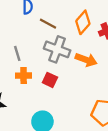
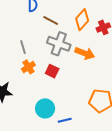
orange cross: (24, 76) -> (28, 67), turned -32

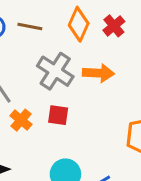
brown line: (51, 20) -> (30, 26), moved
gray cross: (59, 44) -> (55, 71), turned 30

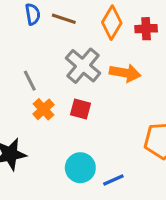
red cross: (114, 26) -> (146, 29), turned 30

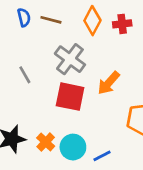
orange arrow: (125, 73) -> (109, 83), moved, turned 125
orange cross: (44, 109) -> (46, 142), moved
red square: (81, 109) -> (70, 97), size x1.6

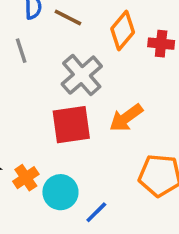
gray line: (25, 75) -> (21, 51), moved
red square: (70, 97) -> (71, 125), turned -32
blue line: (102, 156) -> (96, 212), turned -30

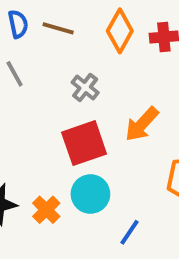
gray cross: (82, 75) -> (85, 87), size x0.6
cyan circle: (60, 192) -> (90, 194), moved

